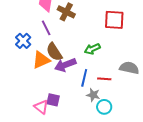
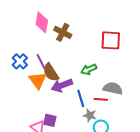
purple line: (46, 28) -> (41, 61), moved
orange triangle: (41, 60) -> (38, 80), turned -42
gray semicircle: (129, 68) -> (113, 88), moved
blue line: (84, 78) -> (81, 98), turned -30

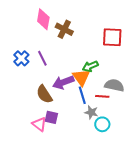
brown semicircle: (51, 72) -> (44, 94), moved
orange triangle: (38, 80) -> (81, 77), moved

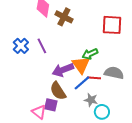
brown semicircle: (44, 94) -> (58, 91), moved
blue line: (82, 95) -> (82, 83), turned 66
red line: (102, 96) -> (94, 78), moved

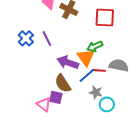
red square: (112, 25) -> (105, 17), moved
purple arrow: (63, 70) -> (68, 62), turned 40

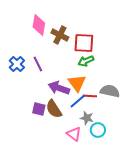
red square: (105, 17) -> (84, 43), moved
green arrow: (95, 46) -> (86, 61), moved
purple square: (56, 97) -> (39, 109), moved
pink triangle: (44, 104) -> (74, 134), moved

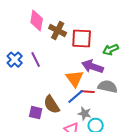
green arrow: (86, 61) -> (111, 50), moved
purple arrow: (59, 88) -> (93, 67), moved
purple square: (39, 109) -> (36, 113), moved

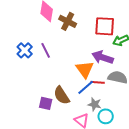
red square: (82, 39) -> (105, 26), moved

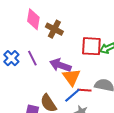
red square: (105, 26) -> (91, 46), moved
purple arrow: (103, 57) -> (60, 65), moved

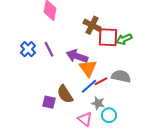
brown cross: (54, 29) -> (92, 25), moved
red line: (84, 90) -> (101, 81), turned -32

